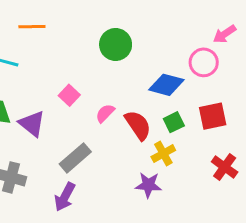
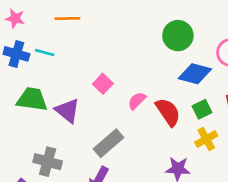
green circle: (116, 44) -> (178, 36), moved
yellow cross: (163, 154) -> (206, 139), moved

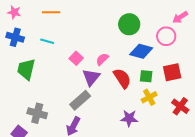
cyan line: (45, 53) -> (47, 41), moved
green trapezoid: (32, 99) -> (26, 69), turned -85
pink semicircle: (137, 101) -> (102, 59), moved
green square: (202, 109) -> (146, 76), turned 32
purple triangle: (67, 111) -> (91, 77), moved, turned 30

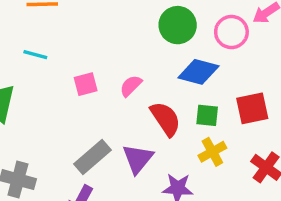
pink circle: (166, 36) -> (231, 32), moved
pink square: (76, 58) -> (86, 84), turned 32
purple triangle: (91, 77) -> (138, 159), moved

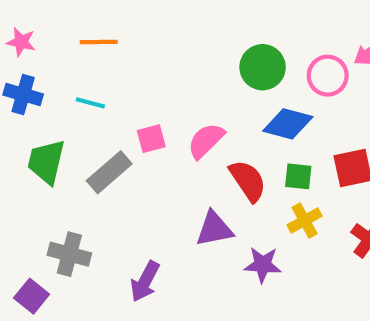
pink semicircle: (131, 86) -> (206, 141), size x1.4
gray rectangle: (93, 157) -> (109, 172), moved
purple triangle: (138, 159) -> (214, 229), turned 40

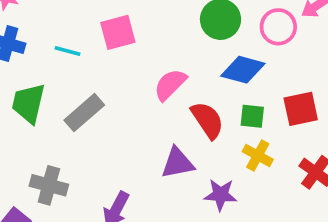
pink square: (151, 139) -> (118, 32), moved, size x1.4
yellow cross: (305, 221) -> (258, 155), turned -32

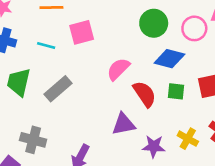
yellow cross: (258, 155) -> (188, 139), moved

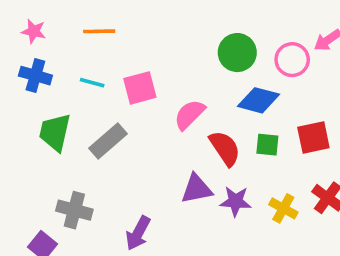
pink square: (82, 32) -> (140, 88), moved
purple star: (154, 146) -> (235, 201), moved

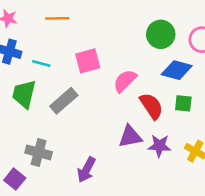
cyan line: (92, 83) -> (41, 64), moved

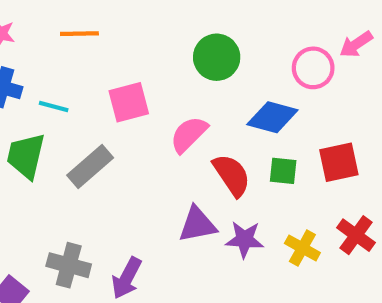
green circle: (161, 34) -> (217, 57), moved
gray cross: (39, 152) -> (69, 265), moved

